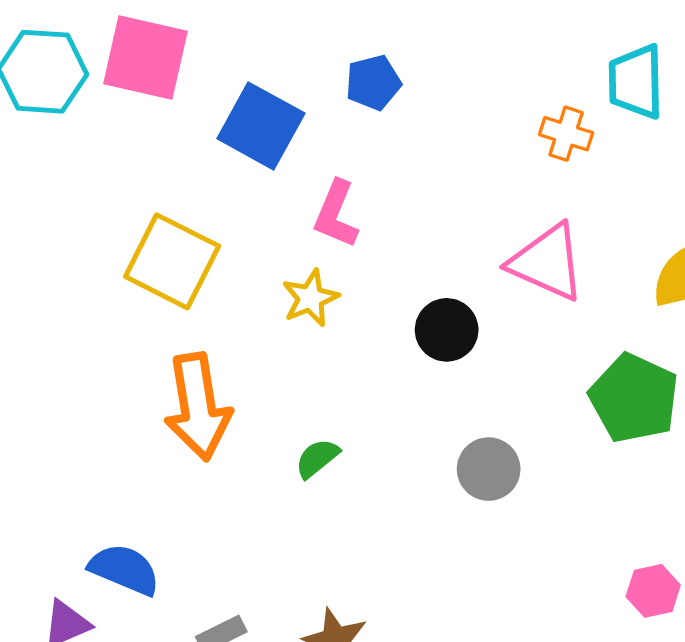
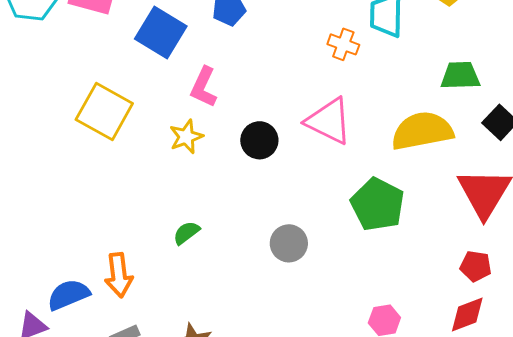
black circle: (447, 330) -> (259, 140), moved
orange arrow: (198, 407) -> (119, 275), moved, size x0.7
blue semicircle: (124, 569) -> (68, 295), turned -48

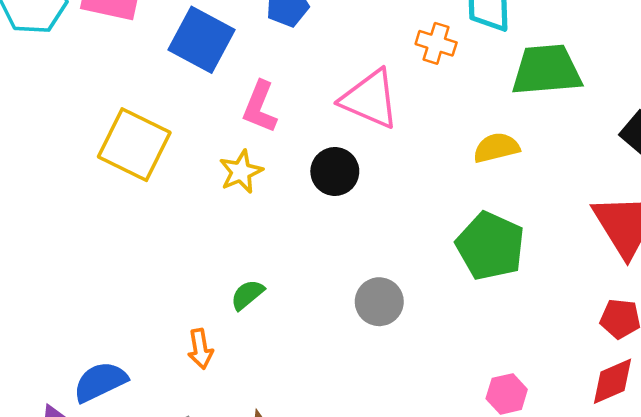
green trapezoid: (460, 76) -> (546, 70), moved, size x1.4
pink triangle: (329, 121) -> (370, 99), moved
yellow semicircle: (422, 131) -> (496, 148), moved, size x0.6
orange arrow: (119, 275) -> (200, 349), moved, size x0.7

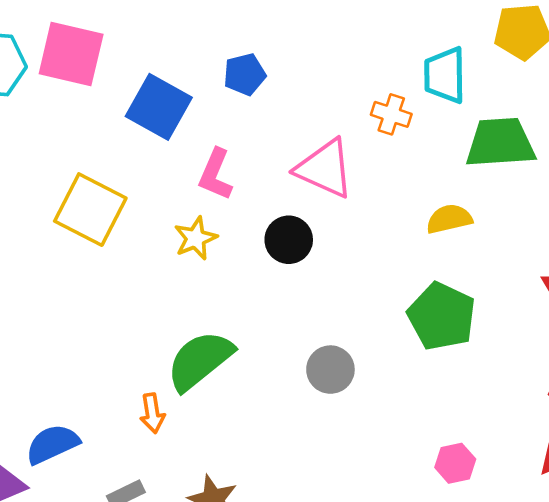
green semicircle: (247, 295) -> (200, 360), size x2.0

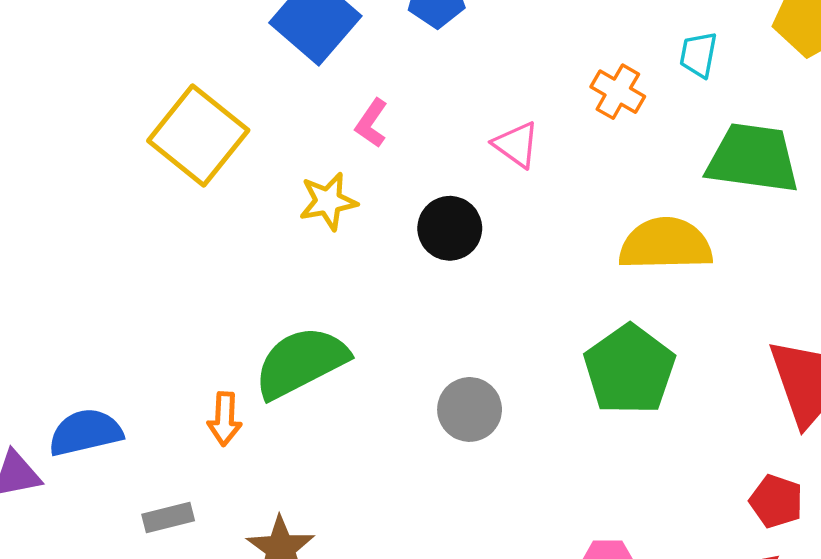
cyan trapezoid: (445, 75) -> (698, 55), size x0.6
pink triangle: (325, 169) -> (516, 145), size x0.6
pink L-shape: (216, 174) -> (371, 123), size x0.7
yellow semicircle: (449, 219) -> (666, 244), size x1.5

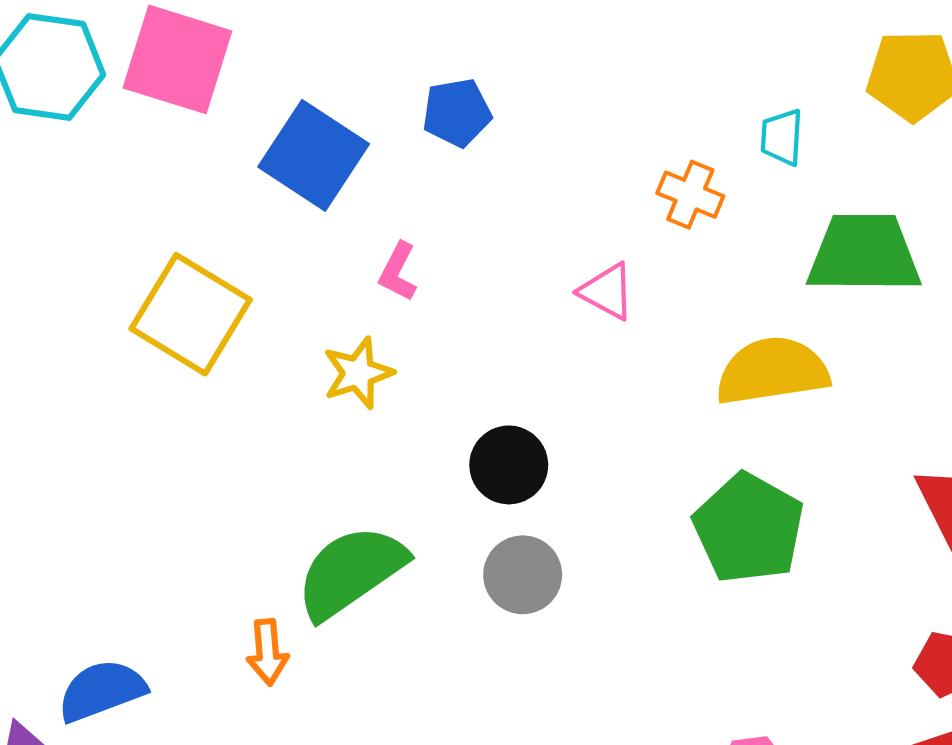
pink triangle: (516, 145) -> (607, 292), moved
black circle: (450, 228) -> (509, 465), moved
gray circle: (470, 409) -> (523, 575), moved

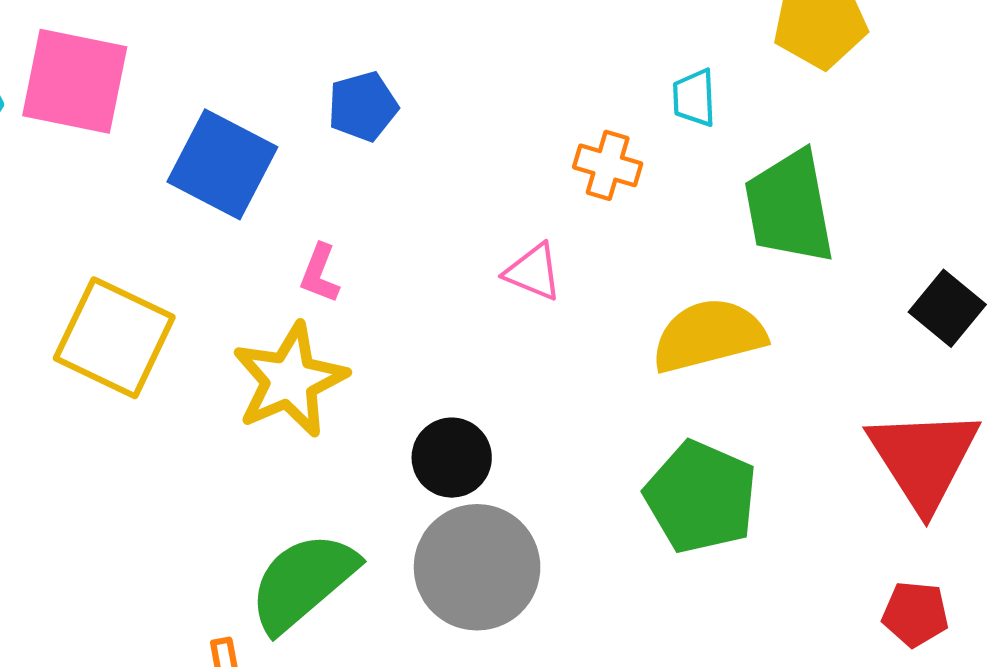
green trapezoid: (864, 254) -> (789, 207), turned -95
yellow star: (358, 373) -> (290, 380), size x1.6
gray circle: (523, 575) -> (477, 567), size x1.6

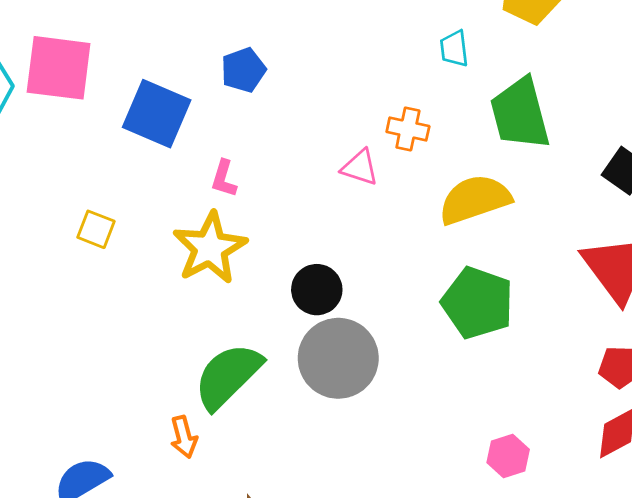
orange cross: (608, 165) -> (408, 129), moved
yellow square: (114, 338) -> (96, 229), size x0.5

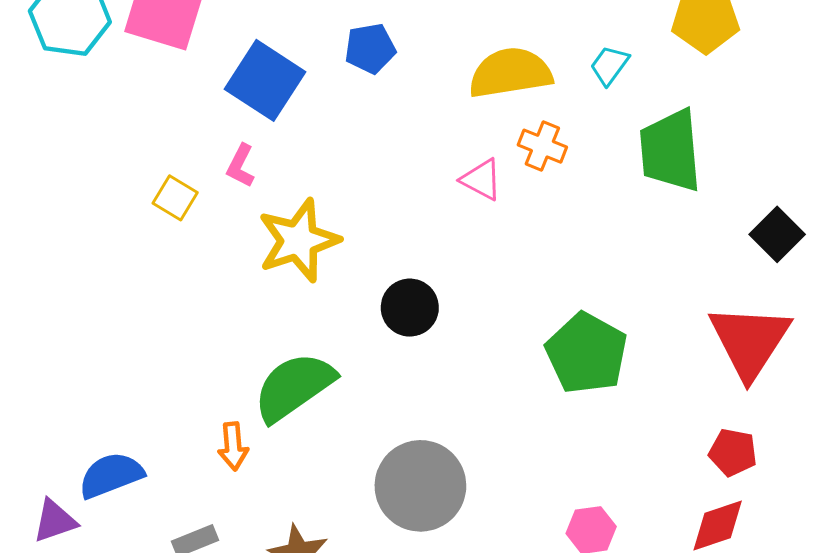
cyan trapezoid: (454, 49) -> (609, 65), turned 33
pink L-shape: (224, 179) -> (241, 166), moved
yellow semicircle: (475, 199) -> (510, 73), moved
gray circle: (338, 358) -> (420, 486), moved

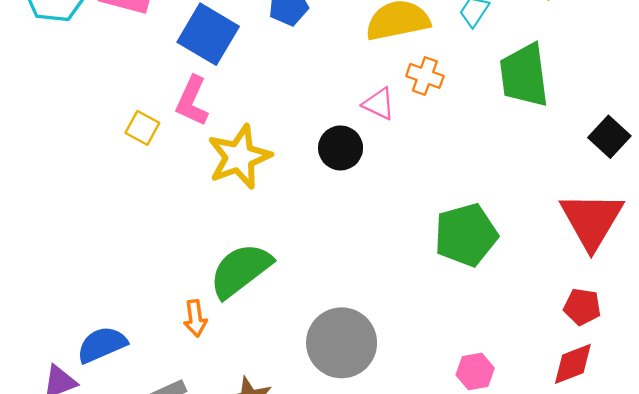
pink L-shape: (241, 166) -> (192, 101), size x1.5
black circle: (410, 308) -> (341, 148), moved
green pentagon: (587, 353) -> (466, 235), turned 30

